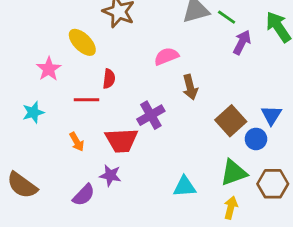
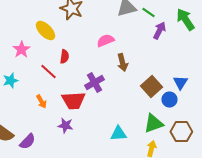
red line: (86, 100) -> (48, 72), turned 42
purple semicircle: (84, 195) -> (27, 142), moved

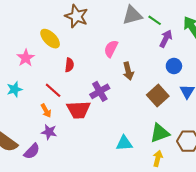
pink semicircle: (105, 40) -> (111, 49), turned -42
red line: (48, 72) -> (53, 90), moved
blue circle: (169, 100) -> (174, 66), moved
purple star: (65, 126) -> (49, 132), moved

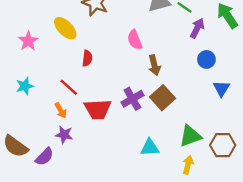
pink semicircle: (111, 49) -> (135, 40), turned -48
pink star: (26, 58) -> (28, 41), moved
purple cross: (100, 91) -> (132, 99), moved
brown square: (158, 95) -> (162, 98), moved

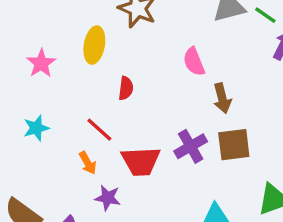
yellow ellipse: (65, 28) -> (94, 45), turned 55
brown square: (162, 98) -> (234, 145), turned 35
purple star: (64, 135) -> (108, 198), moved

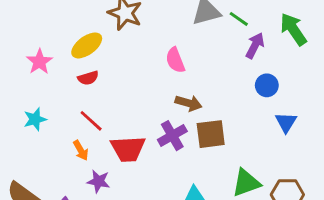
yellow ellipse: (94, 45) -> (87, 45), turned 44
red semicircle: (126, 88) -> (88, 78), moved, turned 66
brown arrow: (222, 98) -> (189, 103), moved, turned -60

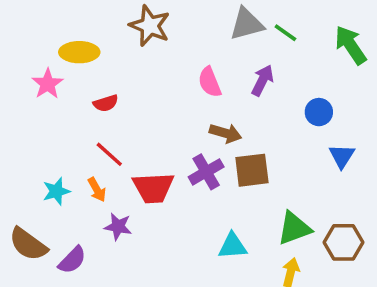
yellow ellipse: (87, 45) -> (79, 52), moved, turned 36
purple arrow: (255, 45) -> (262, 80), moved
cyan star: (35, 119) -> (56, 191), moved

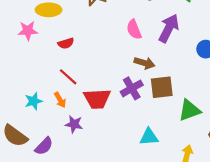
purple arrow: (262, 80) -> (169, 28), size x1.4
pink star: (48, 84) -> (28, 31), turned 30
green triangle: (294, 228) -> (189, 110), moved

